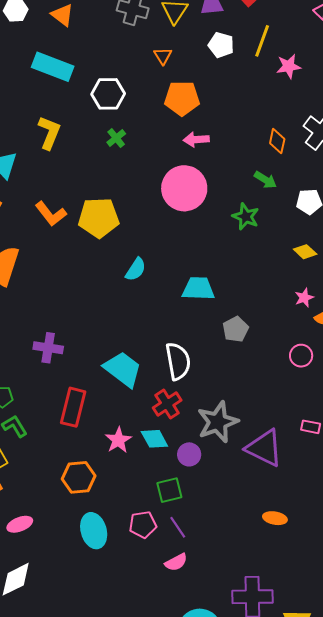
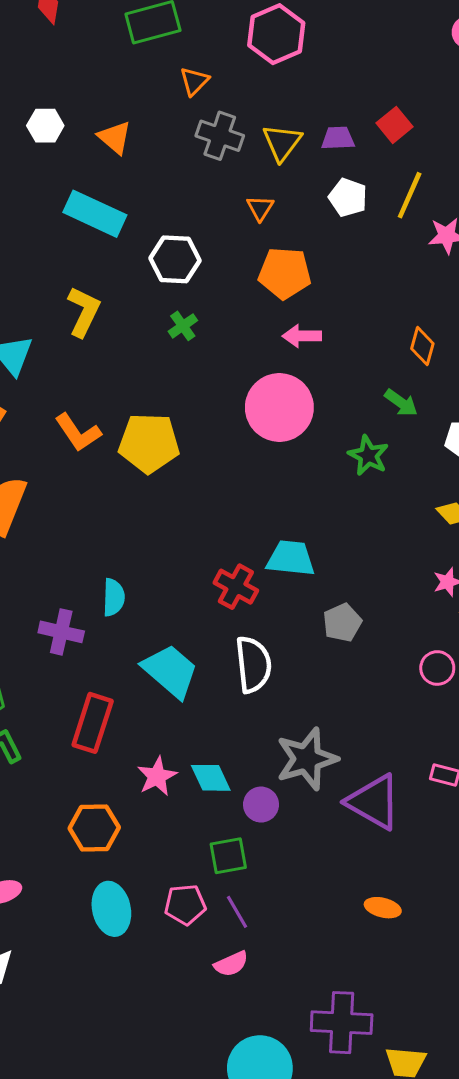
cyan semicircle: (136, 269) -> (114, 597), moved, turned -35
red cross: (167, 404) -> (236, 587), moved, turned -32

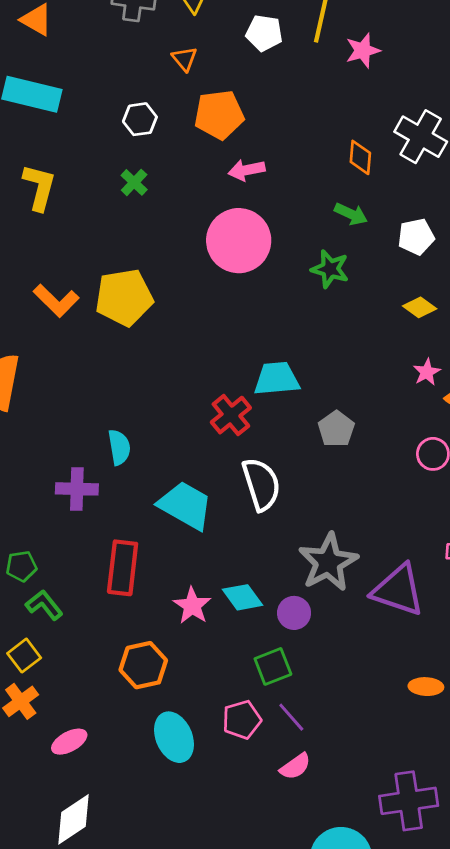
white hexagon: (175, 259) -> (140, 119), moved, size x0.7
red cross: (236, 587) -> (231, 415), turned 33

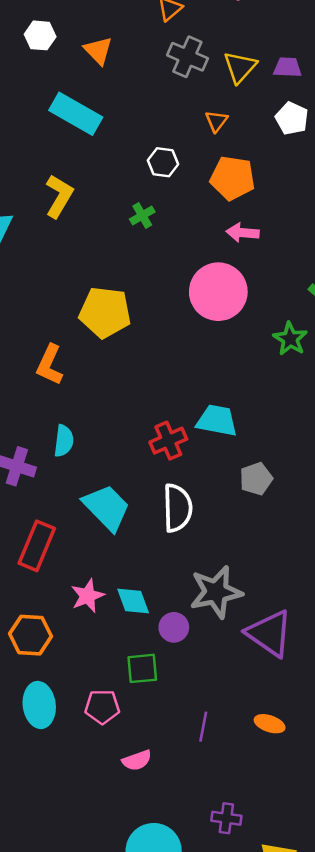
orange L-shape: (56, 301) -> (50, 365), moved, turned 54
purple line: (291, 717) -> (203, 727), moved, turned 36
purple cross: (409, 801) -> (226, 818), size x0.6

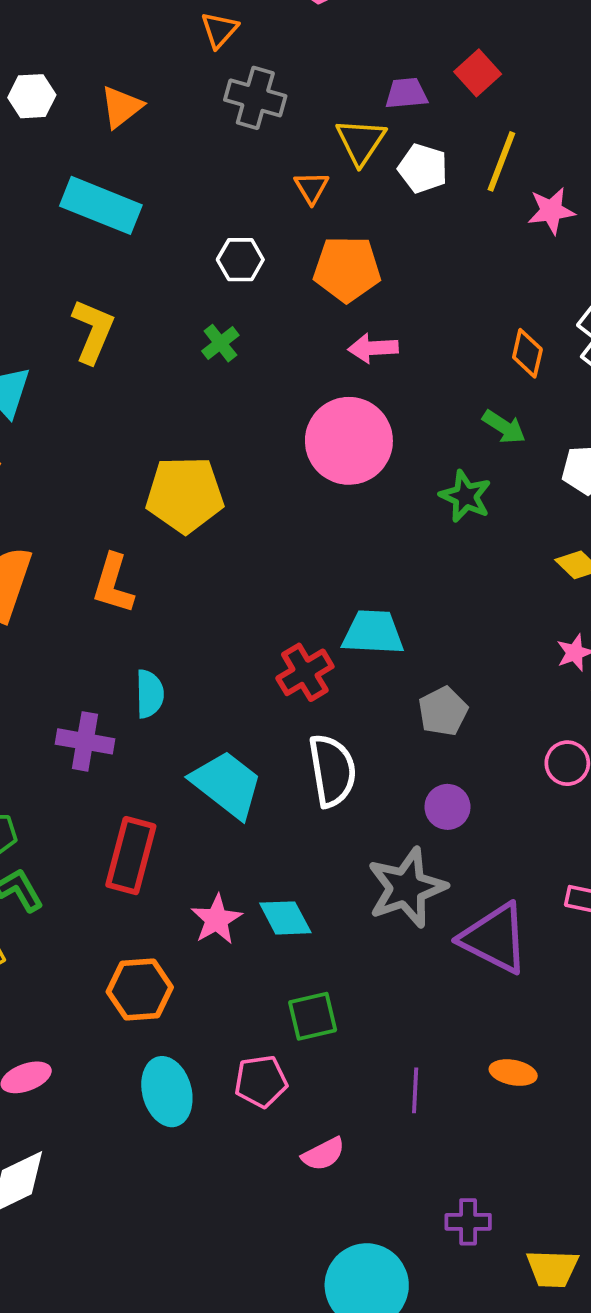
orange triangle: (98, 51) -> (121, 107), turned 44
yellow triangle: (240, 67) -> (361, 141), moved
purple circle: (174, 627) -> (447, 807), moved

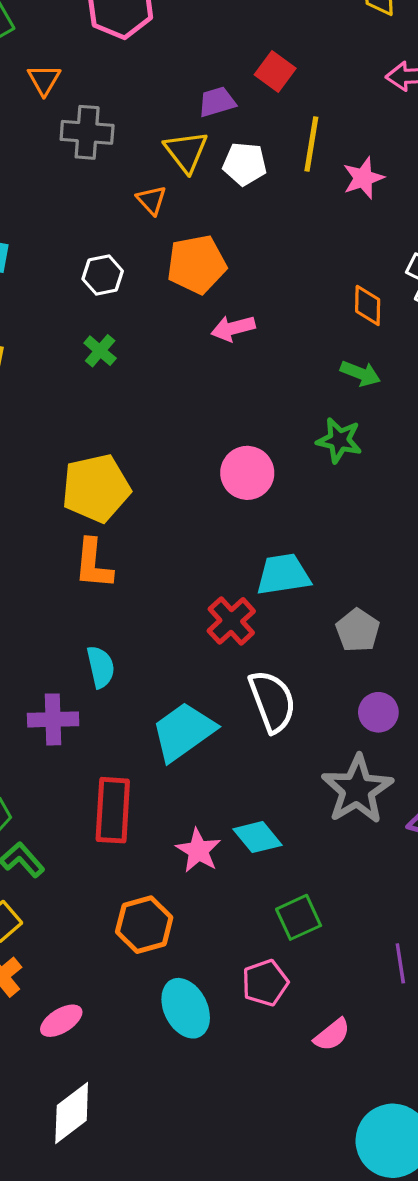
pink circle: (349, 441) -> (247, 473), moved, size x0.7
orange L-shape: (113, 584) -> (93, 564), moved
cyan trapezoid: (227, 784) -> (183, 732), turned -62

